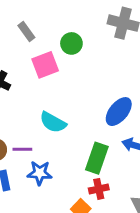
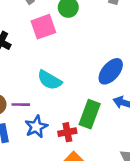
blue star: (40, 173) -> (36, 127), turned -30
red cross: (99, 189) -> (67, 132), moved

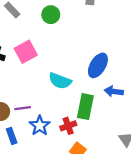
pink square: (43, 27) -> (26, 52), moved
cyan semicircle: (50, 80) -> (60, 81), moved

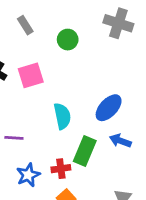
cyan semicircle: (60, 81) -> (62, 116), turned -135
blue star: (40, 126) -> (28, 175), moved

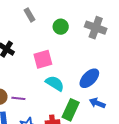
gray cross: (118, 23) -> (96, 28), moved
pink square: (31, 75) -> (43, 59), moved
cyan semicircle: (62, 116) -> (55, 83), turned -48

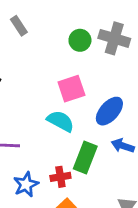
green circle: (61, 27) -> (80, 40), moved
pink square: (43, 59) -> (71, 89), moved

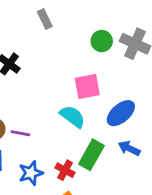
red cross: (60, 177) -> (65, 170), turned 30

